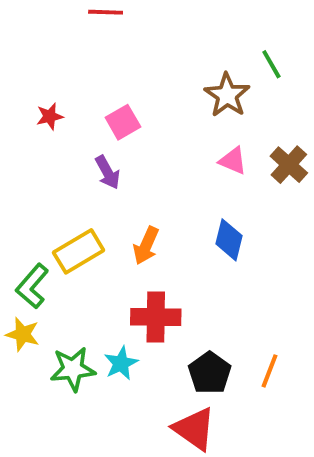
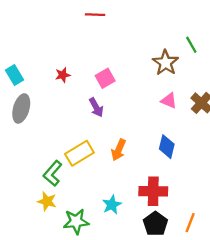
red cross: (156, 317) -> (153, 191), moved
cyan star: (121, 363) -> (112, 205), moved

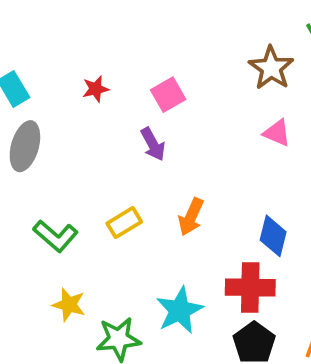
blue diamond: (167, 147) -> (273, 236), moved
yellow rectangle: (79, 153) -> (124, 223), size x0.7
green L-shape: (53, 173) -> (56, 236), moved, turned -90
cyan star: (112, 205) -> (180, 310), size x1.4

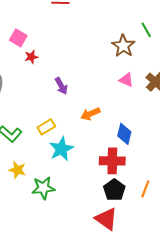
pink square: (168, 95) -> (18, 38), moved, turned -30
orange arrow: (191, 217) -> (90, 114), moved, turned 42
cyan star: (180, 310) -> (61, 149), moved

